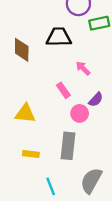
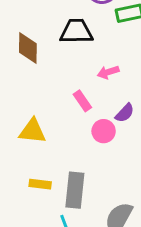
pink arrow: (83, 68) -> (108, 72), turned -63
gray rectangle: (68, 146) -> (75, 190), moved

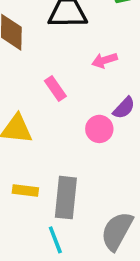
pink rectangle: (82, 101) -> (55, 88), moved

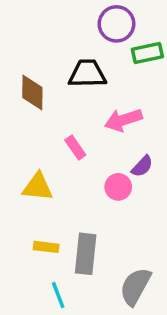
pink arrow: (105, 60) -> (123, 120), size x1.5
cyan line: (55, 240) -> (58, 295), moved

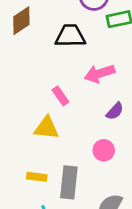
brown diamond: (32, 93) -> (21, 21), moved, turned 56
yellow triangle: (38, 187) -> (46, 128), moved
pink circle: (118, 187) -> (104, 150), moved

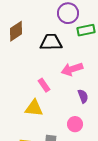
purple semicircle: (115, 111) -> (83, 96), turned -64

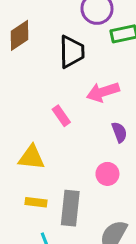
black trapezoid: (51, 42) -> (72, 52), turned 90
yellow triangle: (34, 108) -> (31, 158), moved

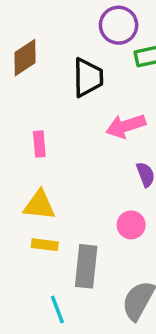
pink rectangle: (61, 116) -> (39, 144), moved, turned 30
yellow rectangle: (36, 202) -> (45, 245), moved

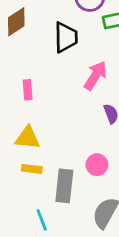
pink arrow: (126, 126) -> (96, 76), turned 140
pink circle: (131, 225) -> (97, 165), moved

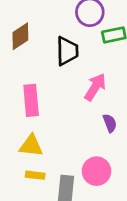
pink rectangle: (28, 90) -> (31, 100), size x1.6
pink circle: (97, 165) -> (97, 171), size x1.4

